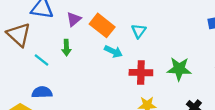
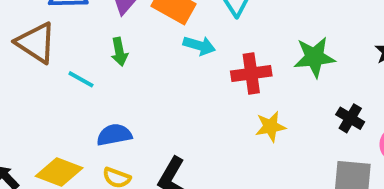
blue semicircle: (42, 92) -> (114, 135), moved

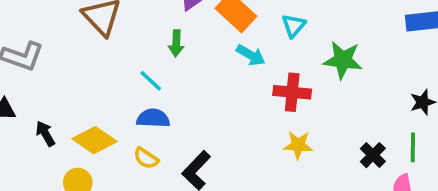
green star: (314, 57) -> (343, 60), moved
cyan line: (81, 79) -> (151, 81), moved

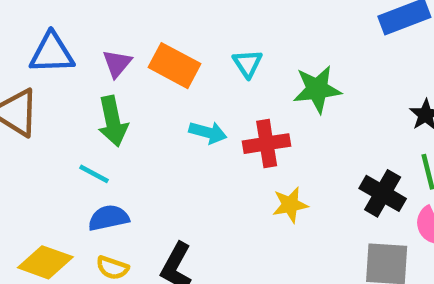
green arrow: (176, 43) -> (113, 121), size x1.5
cyan arrow: (251, 55) -> (208, 132), moved
black cross: (373, 155) -> (383, 193), size x1.4

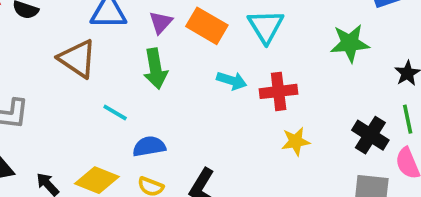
cyan triangle: (248, 63) -> (266, 26), size x1.5
green star: (317, 89) -> (350, 43), moved
cyan line: (94, 174) -> (115, 112), moved

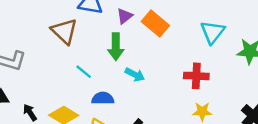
cyan triangle: (266, 26) -> (213, 32), moved
cyan arrow: (232, 81) -> (135, 75), moved

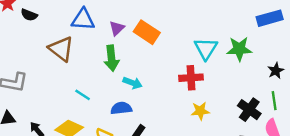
cyan triangle: (213, 32) -> (206, 49), moved
cyan line: (84, 72) -> (83, 95), moved
blue semicircle: (103, 98) -> (121, 108), moved

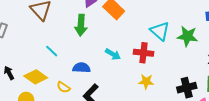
cyan triangle: (206, 49) -> (160, 31), turned -30
cyan arrow: (133, 83) -> (113, 54), moved
black cross: (249, 110) -> (187, 88), turned 30

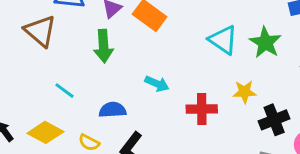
green star: (187, 36) -> (265, 42), turned 30
red cross: (143, 53) -> (202, 109), moved
yellow star: (146, 82) -> (244, 92), moved

